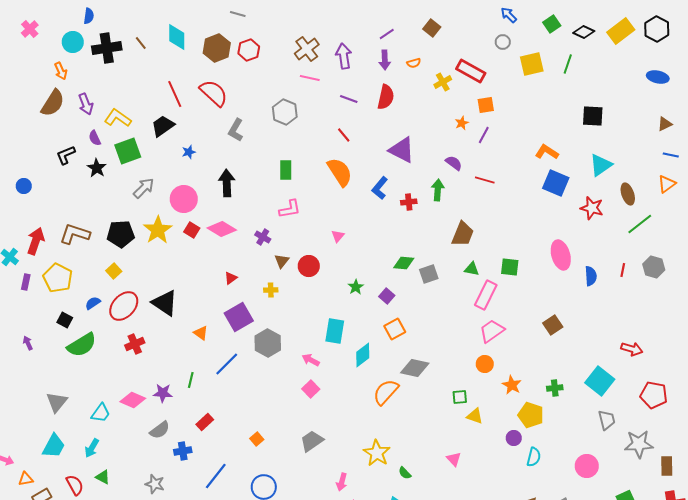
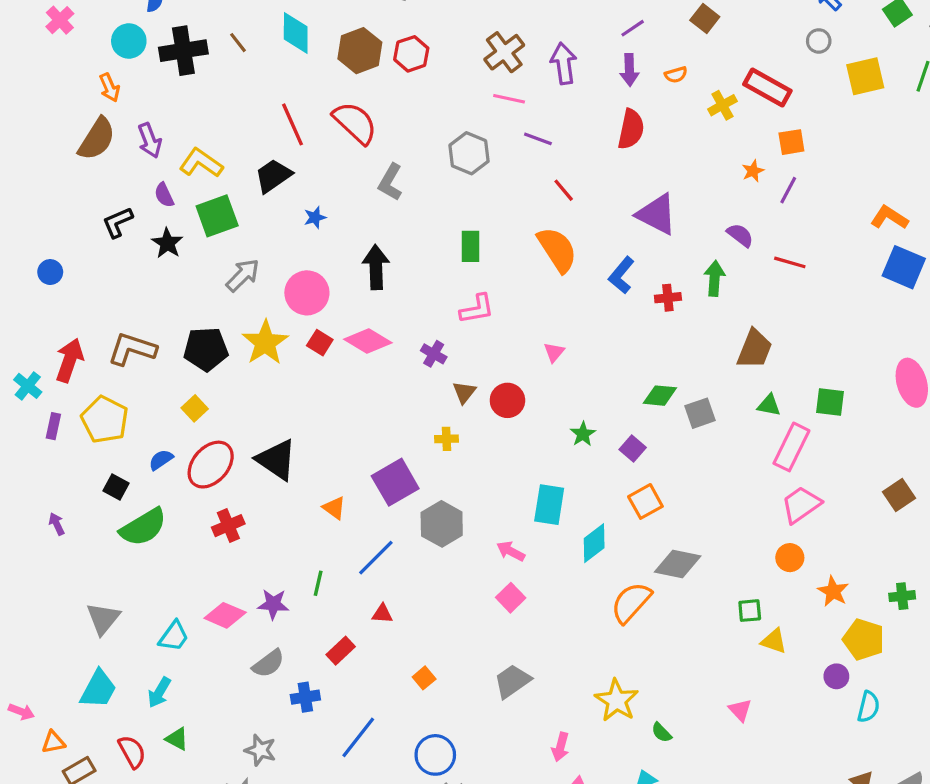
purple line: (349, 99) -> (538, 139), moved
red triangle: (231, 278) -> (382, 614), moved, turned 40

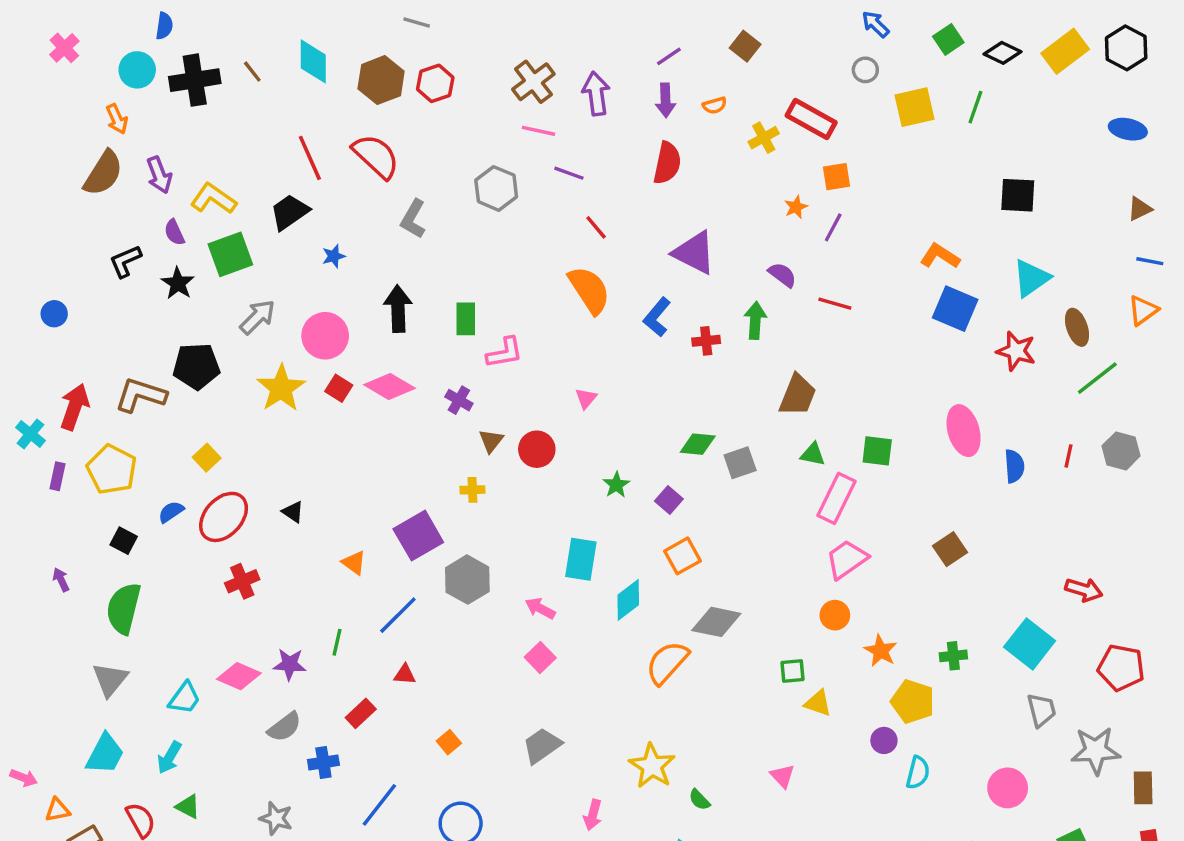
green rectangle: (471, 246) -> (466, 319), moved
black pentagon: (206, 349) -> (196, 366), moved
black triangle: (276, 460) -> (293, 512), size x0.5
green semicircle: (143, 527) -> (124, 608), moved, turned 135

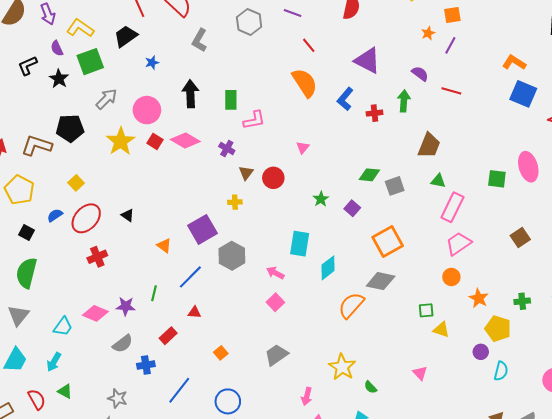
green square: (877, 451) -> (497, 179), moved
orange square: (682, 556) -> (388, 242), moved, size x1.4

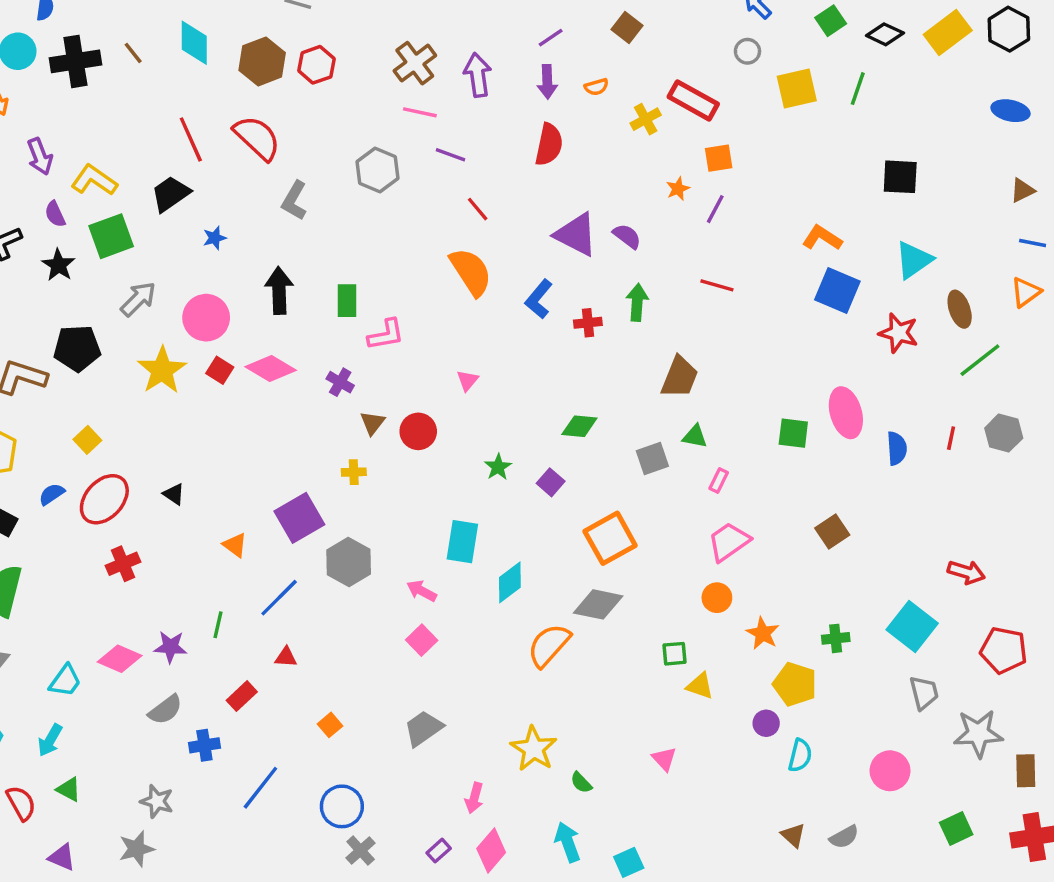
purple semicircle: (420, 74) -> (627, 236), moved
gray square: (395, 186) -> (652, 459), moved
pink rectangle: (452, 207) -> (719, 481), size x0.5

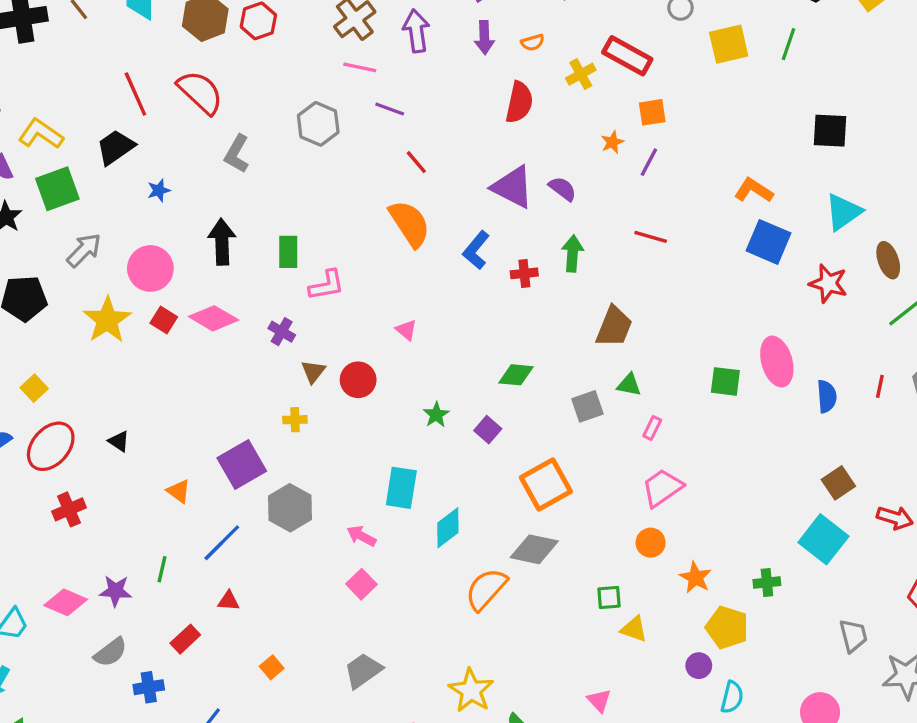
red semicircle: (549, 145) -> (519, 102), moved
pink triangle: (467, 380) -> (406, 330), turned -30
brown square: (832, 531) -> (838, 483), moved
cyan square: (912, 627) -> (823, 539), moved

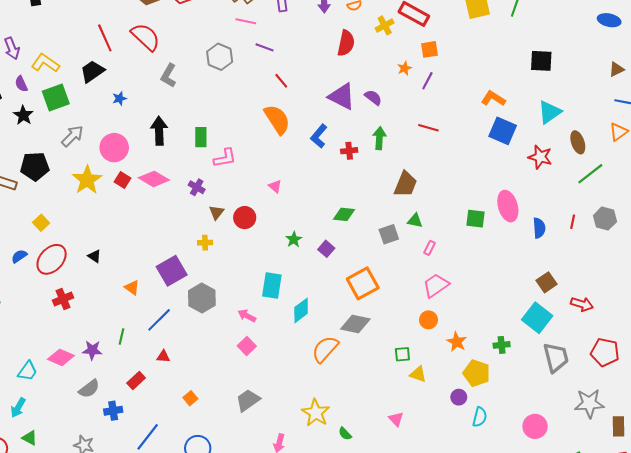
gray trapezoid: (853, 636) -> (556, 357), moved, size x1.4

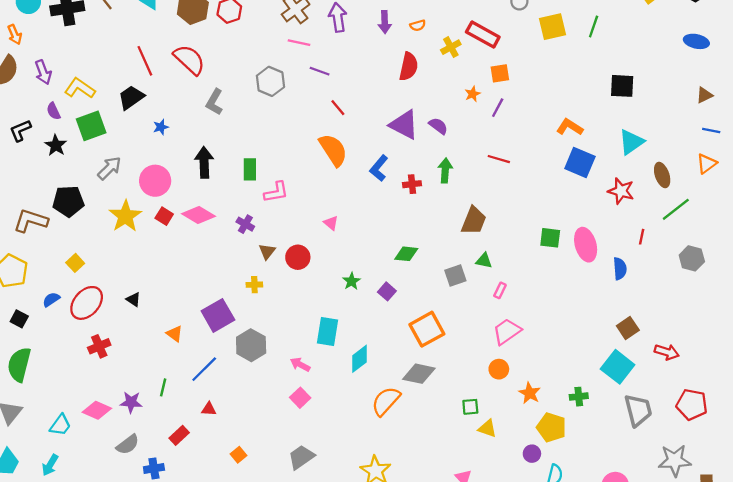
green square: (475, 219) -> (550, 238), moved
red line: (573, 222) -> (642, 237), moved

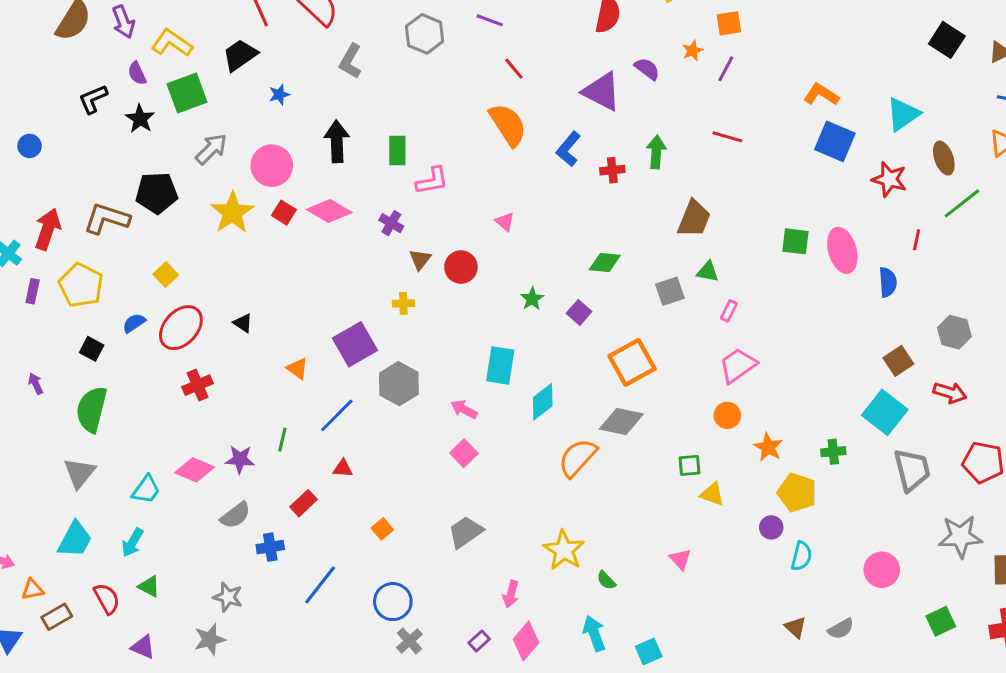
black square: (622, 86) -> (947, 40), moved, turned 30
purple semicircle: (438, 126) -> (647, 69), moved
gray hexagon: (692, 258) -> (954, 332), moved

